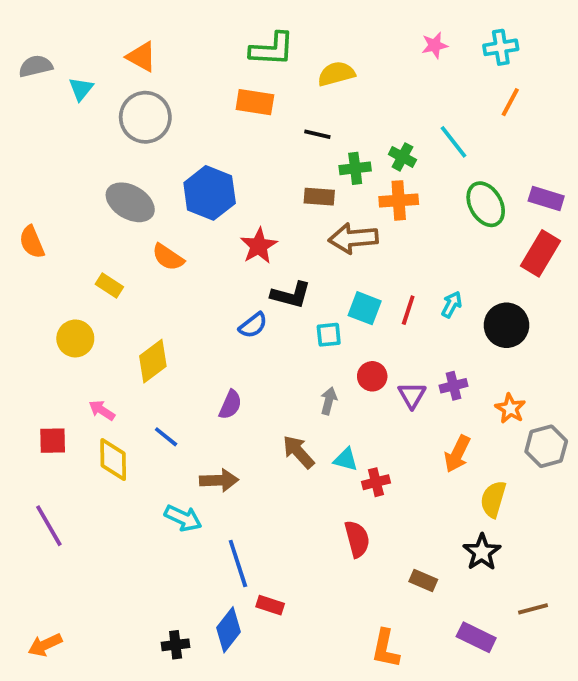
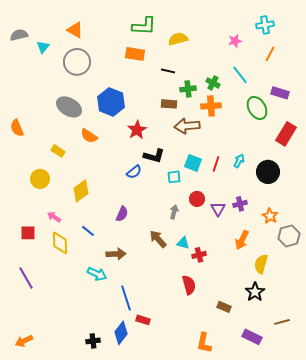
pink star: (435, 45) -> (235, 41), moved
purple rectangle: (546, 199) -> (280, 93), moved

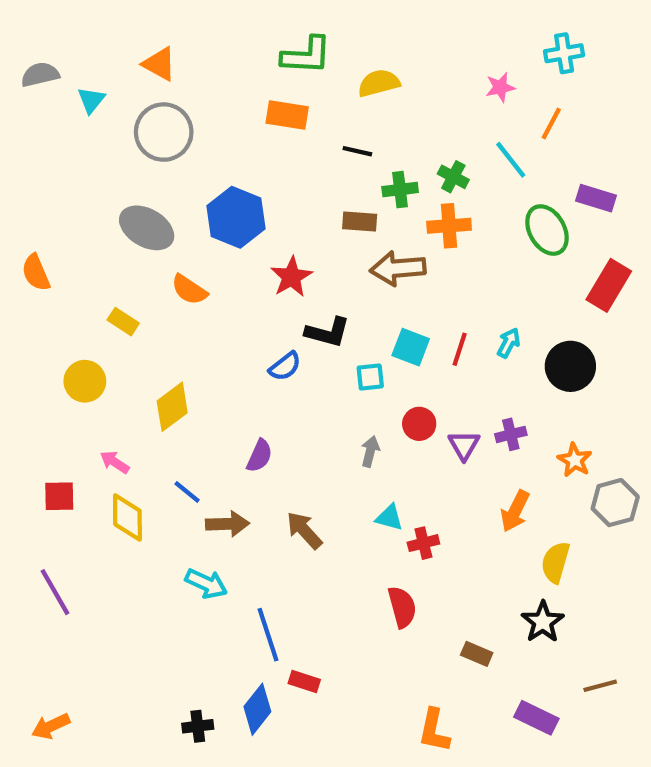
orange line: (270, 54) -> (551, 124), moved
brown arrow: (158, 239) -> (304, 530), moved
brown arrow: (116, 254) -> (228, 524), moved

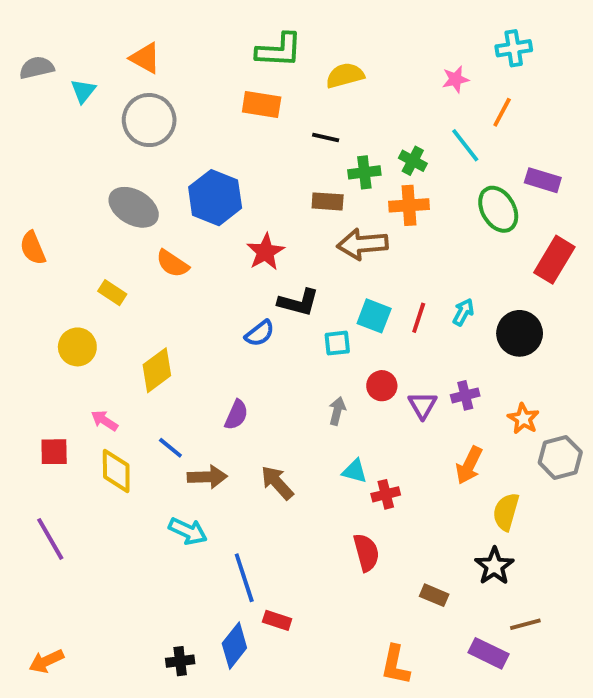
brown line: (600, 686) -> (525, 624), moved

